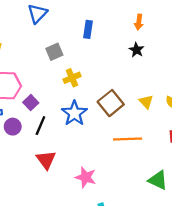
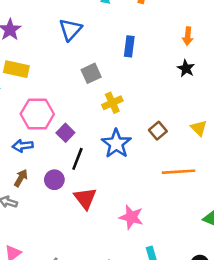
brown square: (111, 103) -> (158, 131), size x0.6
purple circle: (13, 127) -> (54, 180), moved

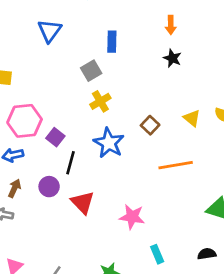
gray square: (91, 73) -> (91, 71), moved

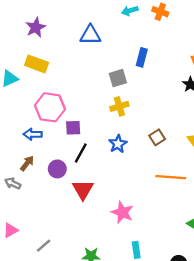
blue triangle: (50, 31) -> (90, 35), turned 40
purple square: (55, 137) -> (73, 128), turned 35
blue star: (109, 143) -> (118, 144), size x0.7

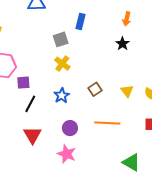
yellow cross: (119, 106) -> (62, 64), turned -35
purple circle: (57, 169) -> (70, 128), moved

